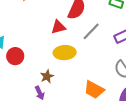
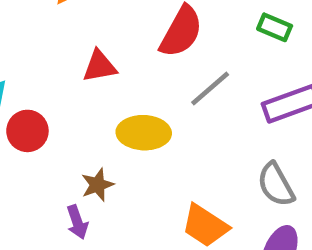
red triangle: (58, 27) -> (100, 66), moved

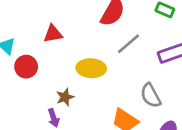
red triangle: (100, 66) -> (53, 34), moved
gray semicircle: (276, 185) -> (151, 95), moved

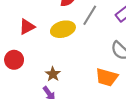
yellow ellipse: (91, 68) -> (63, 29), moved

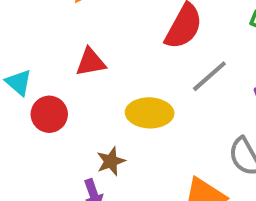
yellow ellipse: (63, 29) -> (150, 113), moved

